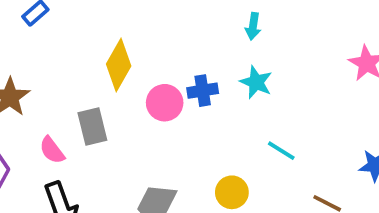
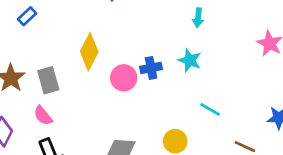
cyan arrow: (253, 26) -> (198, 18), moved
gray rectangle: (92, 126) -> (48, 80), moved

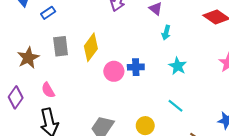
cyan arrow: (198, 18) -> (166, 33), moved
cyan star: (190, 60) -> (178, 66), moved
gray rectangle: (48, 80) -> (61, 46), moved

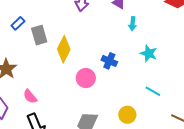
gray rectangle: (61, 46) -> (39, 35), moved
blue cross: (136, 67) -> (109, 61), turned 35
pink circle: (114, 71) -> (86, 78), moved

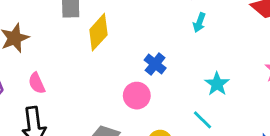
cyan star: (149, 53) -> (217, 84), moved
pink circle: (86, 78) -> (137, 96), moved

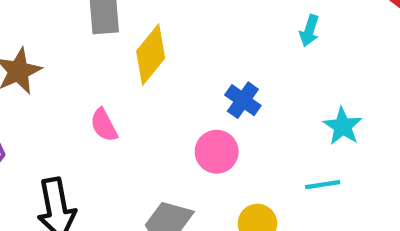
pink semicircle: (37, 83) -> (104, 125), moved
cyan line: (202, 120) -> (323, 185), turned -50

